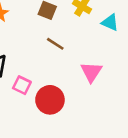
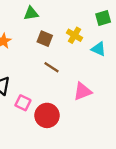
pink triangle: (91, 72) -> (83, 91), turned 36

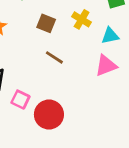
cyan triangle: (99, 49) -> (110, 36), turned -35
pink triangle: (83, 91) -> (106, 66), moved

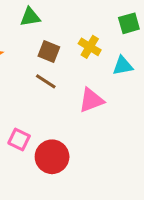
brown line: (54, 57) -> (46, 81), moved
pink triangle: (106, 66) -> (91, 100), moved

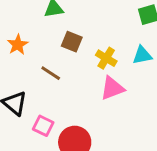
yellow cross: (90, 47) -> (106, 58), moved
brown line: (46, 81) -> (51, 73), moved

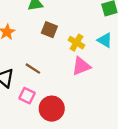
cyan triangle: (142, 55) -> (105, 40), turned 42
brown line: (51, 73) -> (33, 69), moved

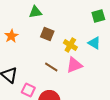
brown line: (33, 69) -> (51, 67), moved

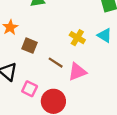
brown square: (47, 34) -> (30, 46), moved
pink triangle: (74, 65) -> (77, 72), moved

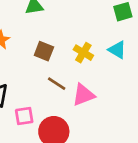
brown square: (30, 46) -> (44, 51), moved
pink square: (30, 89) -> (24, 116), turned -35

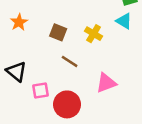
cyan triangle: (117, 50) -> (124, 21), moved
pink triangle: (83, 95) -> (106, 83), moved

